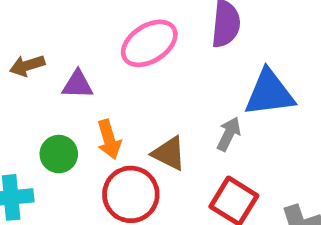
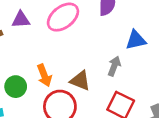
purple triangle: (78, 84) -> (21, 20), moved
blue triangle: (269, 93) -> (136, 40), size x0.7

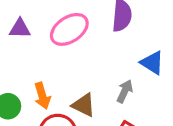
blue triangle: (136, 40) -> (152, 63), turned 40

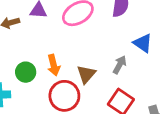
brown triangle: (84, 105) -> (86, 74), turned 42

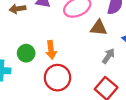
brown triangle: (86, 74) -> (99, 28), moved, turned 48

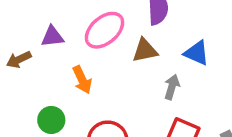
orange arrow: (51, 50) -> (82, 80), moved

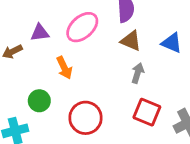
brown triangle: (145, 50) -> (131, 41), moved, turned 35
blue triangle: (197, 53) -> (172, 43), moved

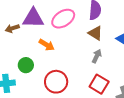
purple triangle: (40, 33) -> (33, 18), size x1.6
orange arrow: (64, 68) -> (47, 45), turned -42

